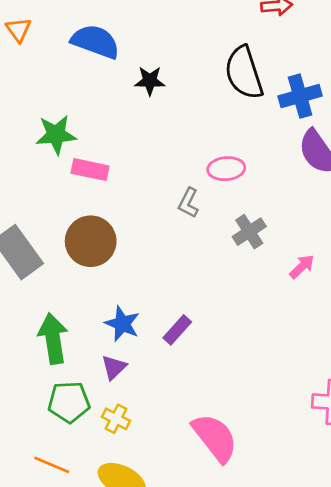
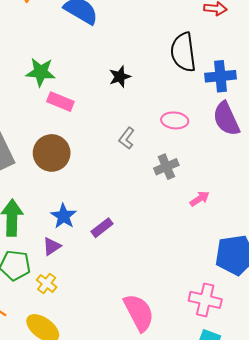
black star: (150, 81) -> (120, 77), moved, turned -30
pink ellipse: (226, 169) -> (175, 120), moved
pink semicircle: (215, 438) -> (139, 313), moved

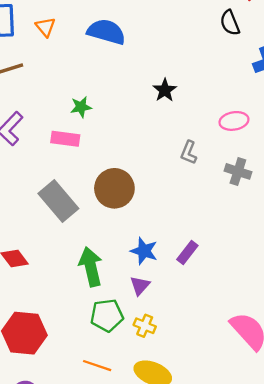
black semicircle: (183, 52) -> (230, 23), moved, size x0.6
green star: (41, 72) -> (81, 107), size x0.7
pink rectangle: (60, 102) -> (65, 139), moved
gray cross: (166, 167) -> (238, 171), turned -35

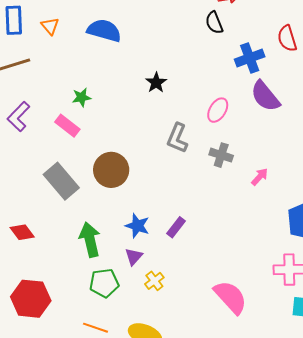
pink ellipse: (234, 121) -> (218, 110), turned -50
pink rectangle: (65, 139) -> (67, 126), turned 30
gray L-shape: (189, 153) -> (177, 138), size x1.4
yellow cross: (145, 326) -> (154, 281), moved, turned 30

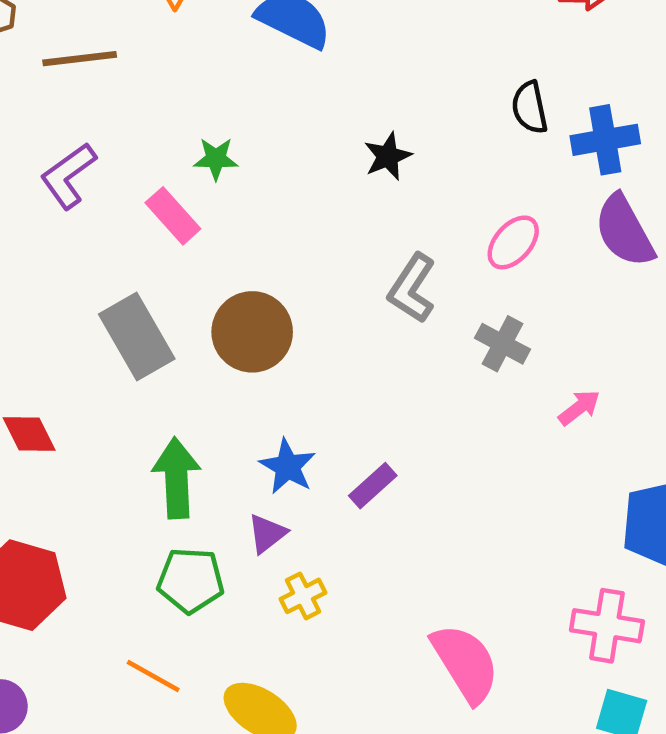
black semicircle: (214, 23) -> (530, 108), moved

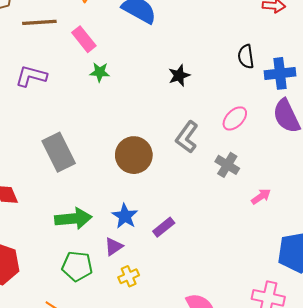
purple L-shape: (68, 176) -> (31, 76), turned 48
pink rectangle: (173, 216) -> (84, 39), moved
brown circle: (252, 332) -> (134, 155), moved
green arrow: (176, 478) -> (73, 219), turned 84

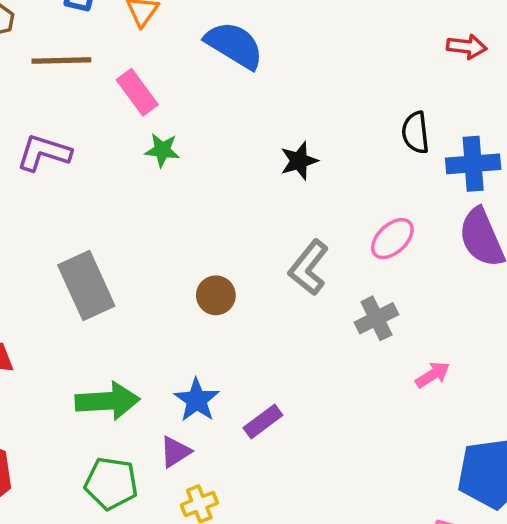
brown circle: (134, 155) -> (216, 295), size x0.6
gray cross: (227, 165) -> (376, 318), turned 30

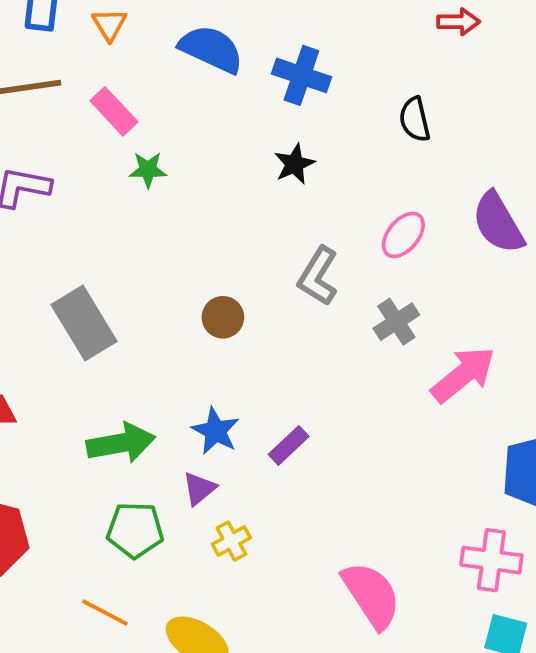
blue cross: (473, 164) -> (301, 75), moved, turned 30
pink arrow: (433, 375) -> (463, 375), size x1.8

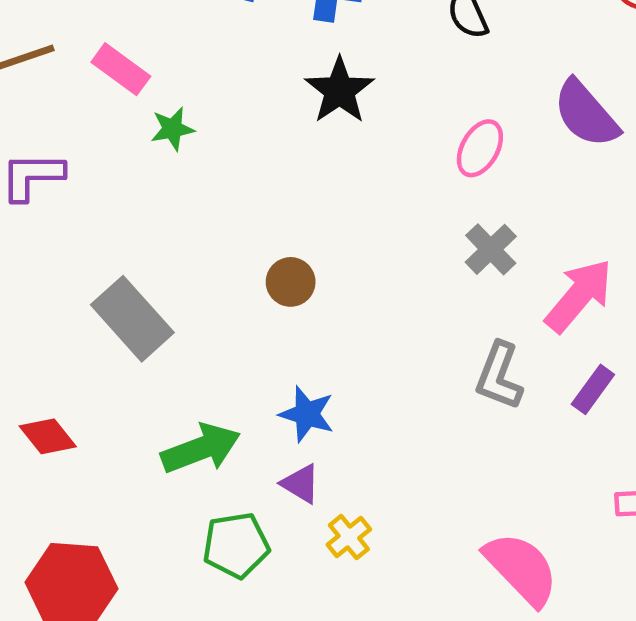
black star: (294, 164) -> (340, 90), size x1.4
gray L-shape: (318, 276) -> (499, 376), moved
purple rectangle: (289, 445) -> (593, 389), moved
purple triangle: (199, 489) -> (301, 484), turned -39

